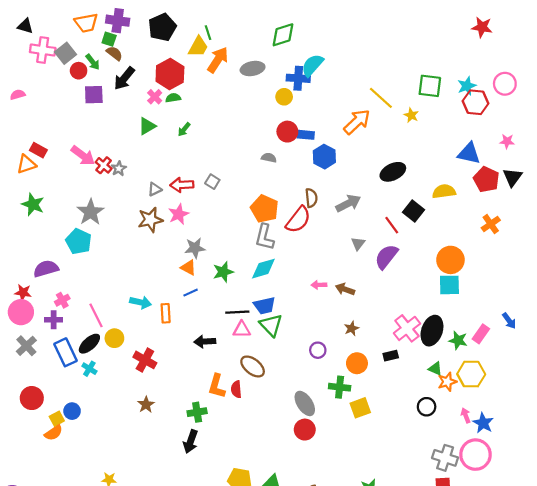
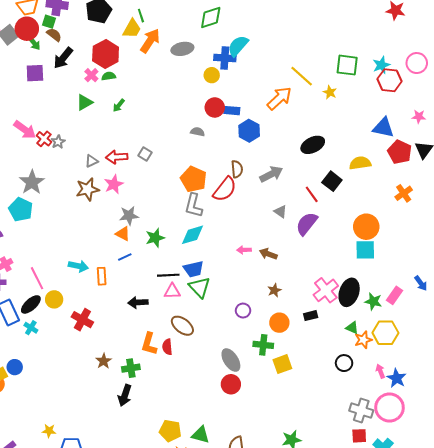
red circle: (79, 71) -> (27, 29), moved, size x1.5
gray triangle: (358, 244) -> (280, 212), turned -32
brown star: (146, 405) -> (104, 361), moved

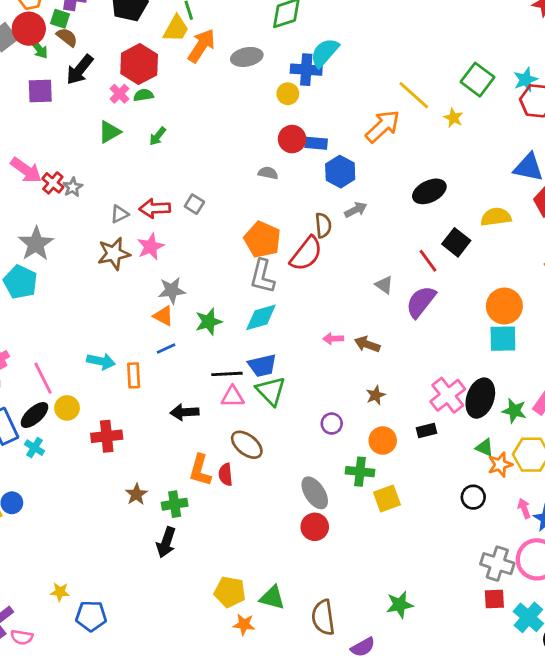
green square: (347, 65) -> (477, 80), turned 30
gray arrow: (271, 174) -> (356, 210), moved, size x0.7
red cross: (82, 320) -> (107, 436), turned -35

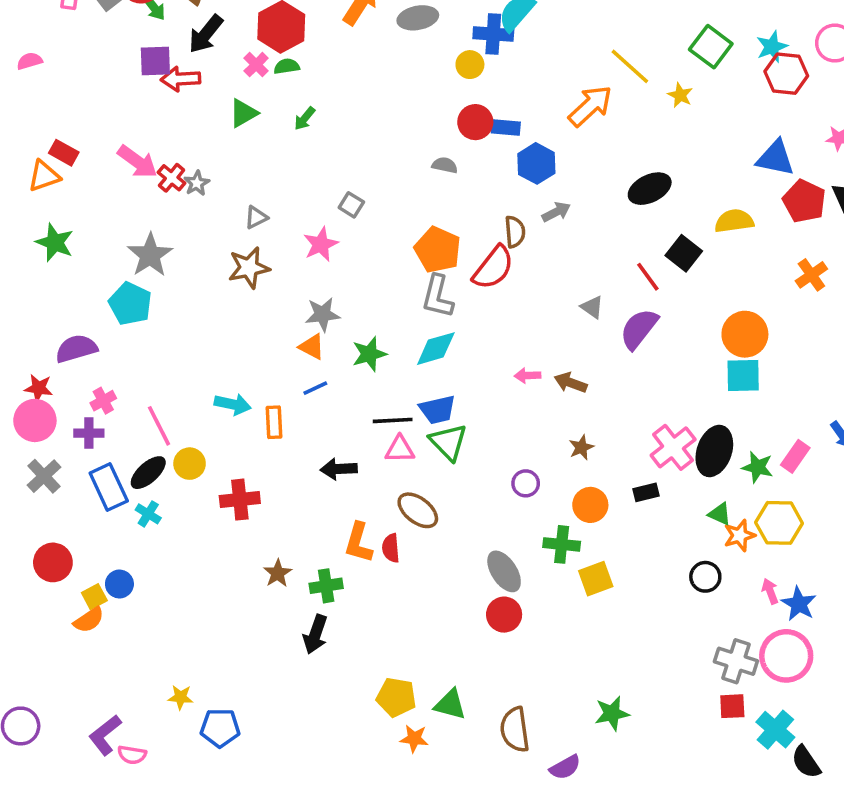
red arrow: (155, 208) -> (181, 79), moved
pink star: (151, 247) -> (321, 244), moved

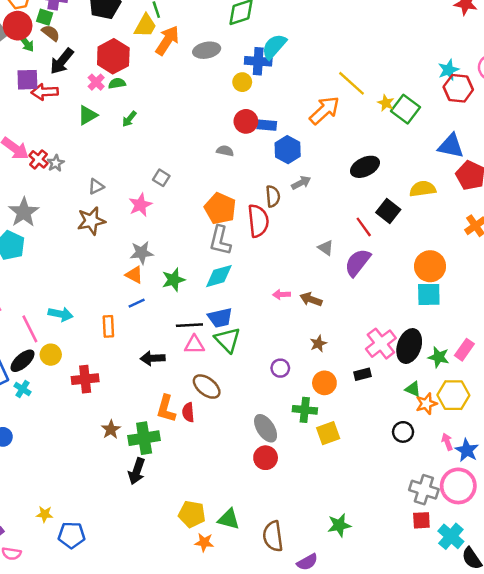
green square: (711, 47) -> (405, 109), moved
red semicircle: (493, 268) -> (258, 221), turned -44
cyan arrow: (233, 404) -> (61, 314), moved
green cross: (326, 586) -> (144, 438), size x1.4

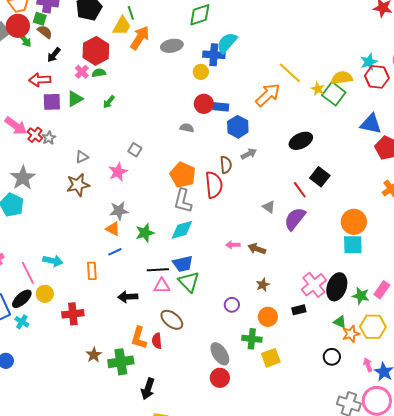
black arrow: (62, 61) -> (54, 55), size x0.7
purple square: (27, 80) -> (52, 102), moved
yellow semicircle: (423, 189) -> (342, 78), moved
black arrow: (137, 471) -> (148, 389), moved

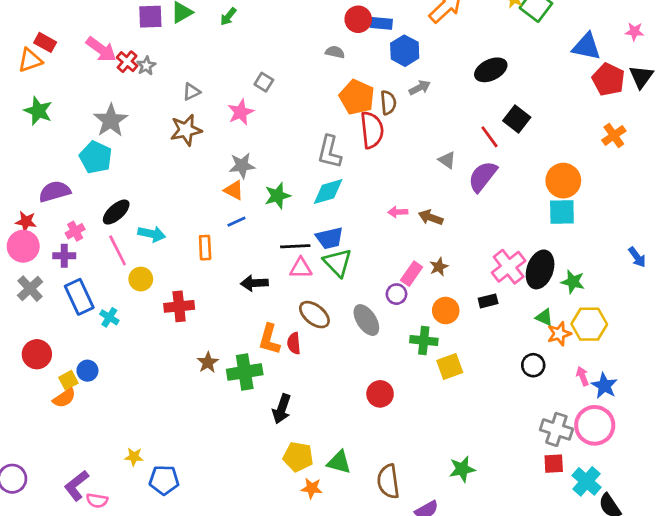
orange pentagon: (183, 175) -> (357, 97), moved
pink rectangle: (382, 290) -> (412, 274), moved
black ellipse: (22, 299) -> (116, 212), moved
gray ellipse: (220, 354) -> (366, 320), moved

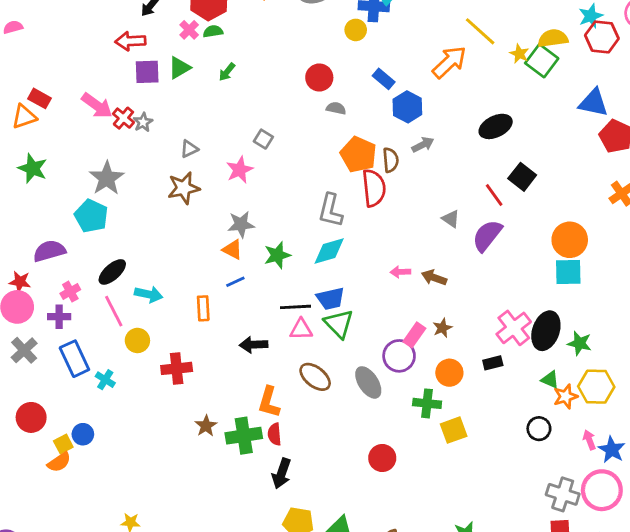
red circle: (358, 19) -> (319, 77), moved
blue rectangle: (381, 23) -> (384, 79), turned 35
purple circle: (396, 294) -> (399, 356), size x1.5
red semicircle: (294, 343) -> (275, 434), moved

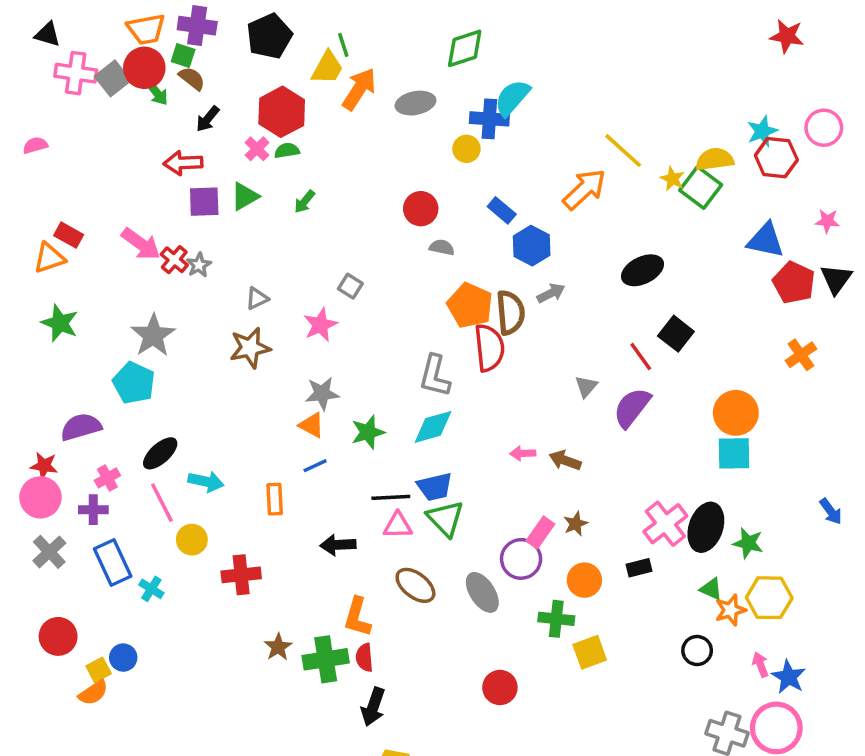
brown semicircle: (391, 160) -> (510, 313), size x1.4
gray triangle: (451, 219) -> (586, 386), turned 36

